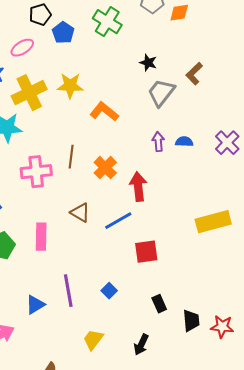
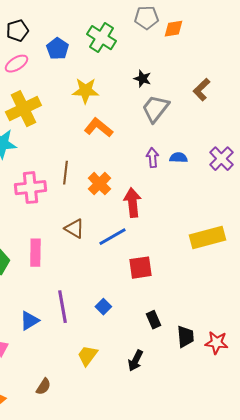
black pentagon: (40, 15) -> (17, 31), moved
brown L-shape: (194, 74) -> (201, 90), moved
yellow star: (70, 86) -> (85, 91), moved

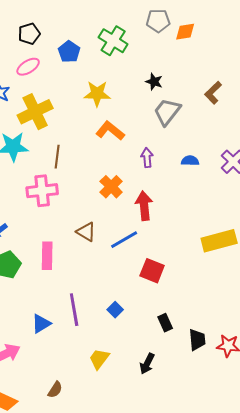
purple arrow: (152, 158) -> (147, 158), moved
brown line: (65, 173) -> (57, 157), moved
red square: (140, 268) -> (152, 271), turned 30

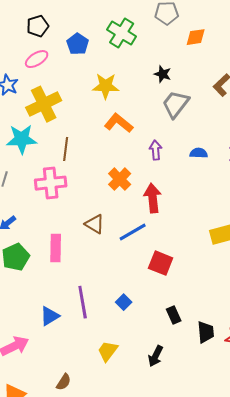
orange diamond: (185, 32) -> (196, 37), moved

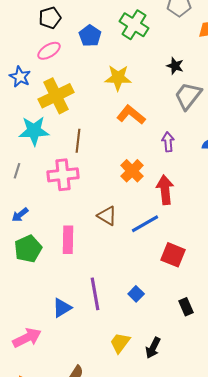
black arrow: (156, 356) -> (153, 348), moved

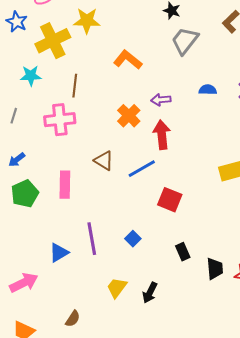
yellow star: (118, 78) -> (87, 21), moved
cyan star: (34, 131) -> (31, 76), size x0.7
purple arrow: (168, 142) -> (161, 100), moved, turned -90

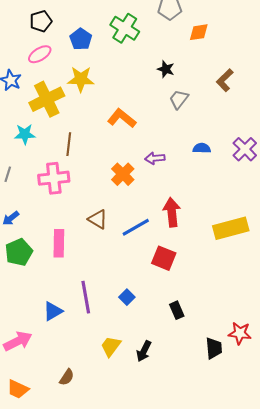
gray trapezoid: (185, 41) -> (179, 99), size x0.7
red arrow: (162, 135) -> (172, 212), moved
black trapezoid: (215, 269) -> (214, 348), moved

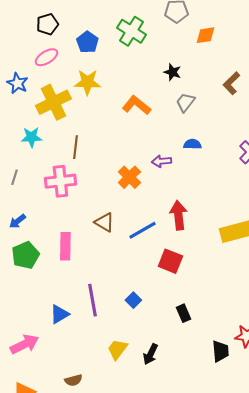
orange L-shape: (122, 118) -> (136, 105), moved
blue semicircle: (202, 148) -> (192, 144), moved
brown semicircle: (67, 377) -> (73, 380), turned 42

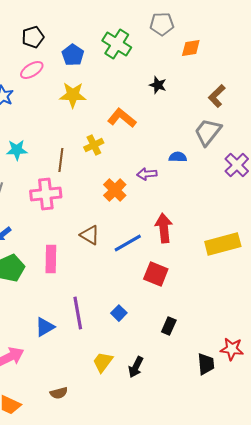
yellow cross: (53, 102) -> (94, 145), moved, size x0.6
gray trapezoid: (185, 102) -> (208, 132), moved, size x1.4
black rectangle: (183, 313) -> (169, 326), turned 48

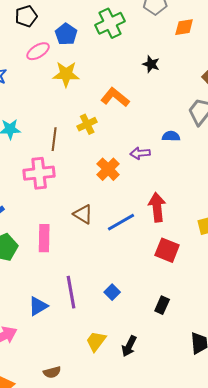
green cross: (117, 44) -> (110, 23), turned 32
pink ellipse: (32, 70) -> (38, 51), moved
red square: (156, 274) -> (167, 250), moved

